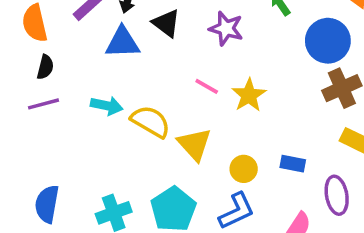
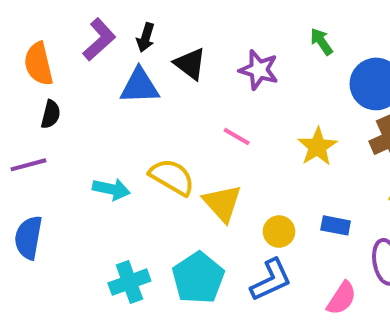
yellow star: (249, 95) -> (317, 147), moved
purple line: (43, 104) -> (28, 165), moved
cyan arrow: (107, 106) -> (111, 189), moved
blue semicircle: (47, 204) -> (28, 238), moved

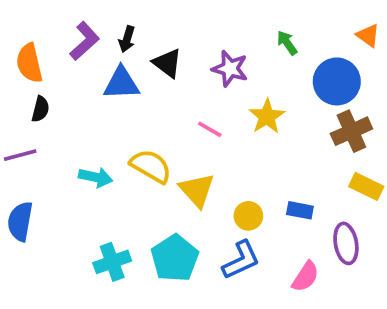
yellow star: (317, 147) -> (267, 116), moved

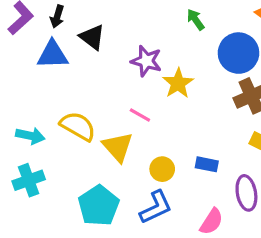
purple star: (230, 69) -> (146, 61), moved
pink line: (210, 129) -> (140, 115), moved
cyan cross: (112, 262) -> (29, 180), moved

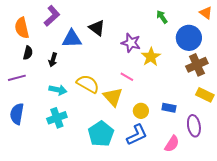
black arrow: (57, 16) -> (53, 60), moved

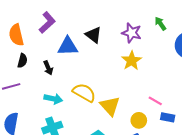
purple star: (131, 43) -> (132, 33), moved
yellow star: (151, 57) -> (132, 61), moved
black arrow: (53, 60) -> (48, 68), turned -40
pink line: (127, 77) -> (155, 101), moved

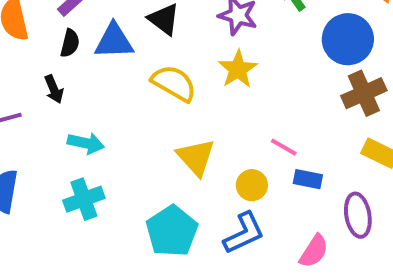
black semicircle: (22, 61) -> (70, 43), moved
black arrow: (48, 68) -> (54, 89), moved
yellow semicircle: (84, 93) -> (174, 83), moved

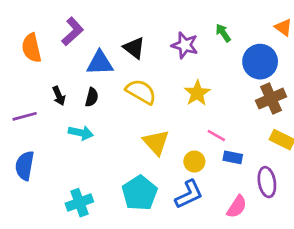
black semicircle: (70, 43) -> (92, 97), moved
yellow star: (238, 69) -> (197, 93), moved
cyan cross: (84, 199) -> (79, 203), moved

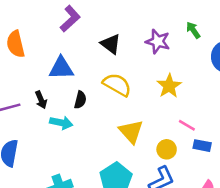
purple L-shape: (73, 31) -> (70, 19), moved
blue triangle: (100, 63) -> (61, 68), moved
black arrow: (59, 96) -> (41, 100), moved
black semicircle: (92, 97) -> (80, 100), moved

